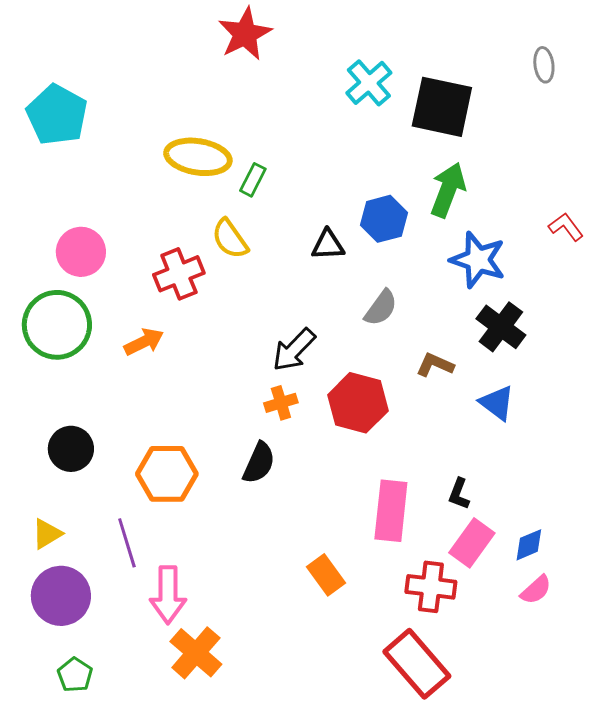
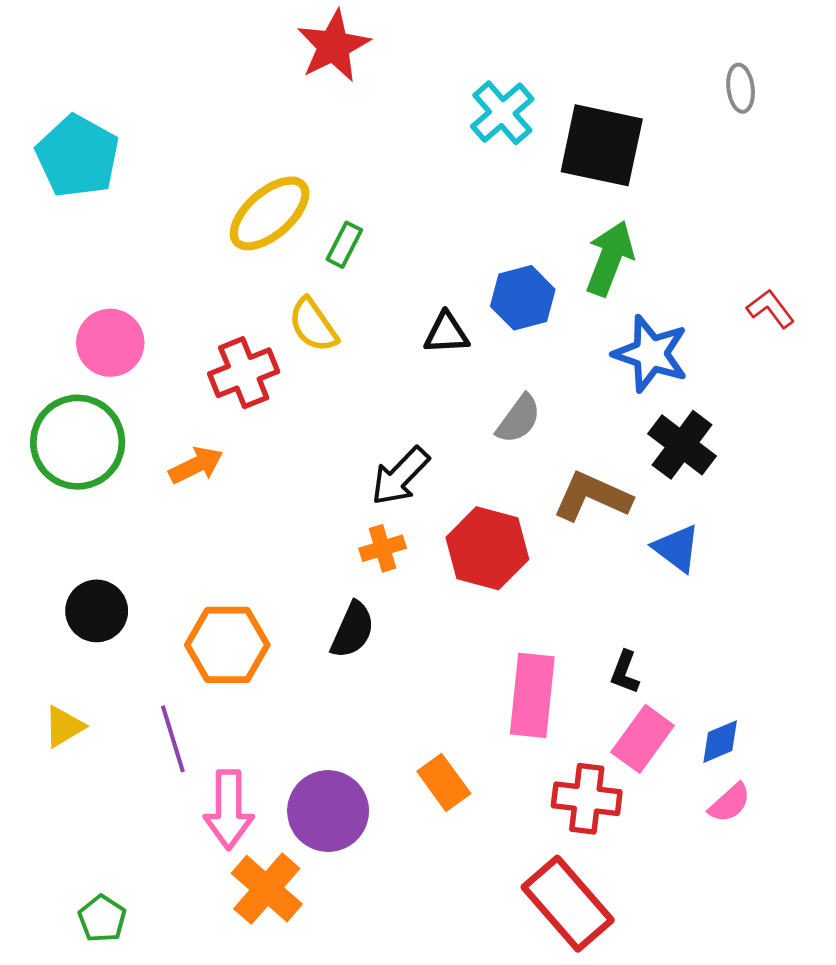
yellow ellipse: (198, 157) -> (270, 213), turned -50
brown L-shape: (435, 365) -> (592, 497), size x1.5
purple circle: (61, 596) -> (328, 811), moved

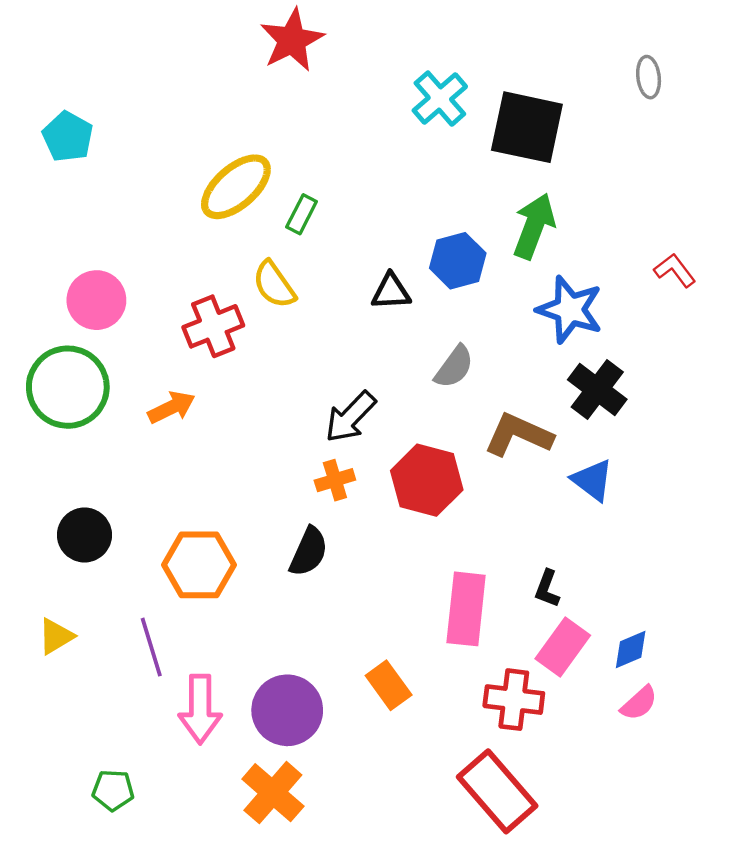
cyan pentagon: (78, 156) -> (68, 137), size x0.7
orange cross: (267, 889) -> (273, 793), moved
green pentagon: (102, 919) -> (113, 790), moved, turned -30

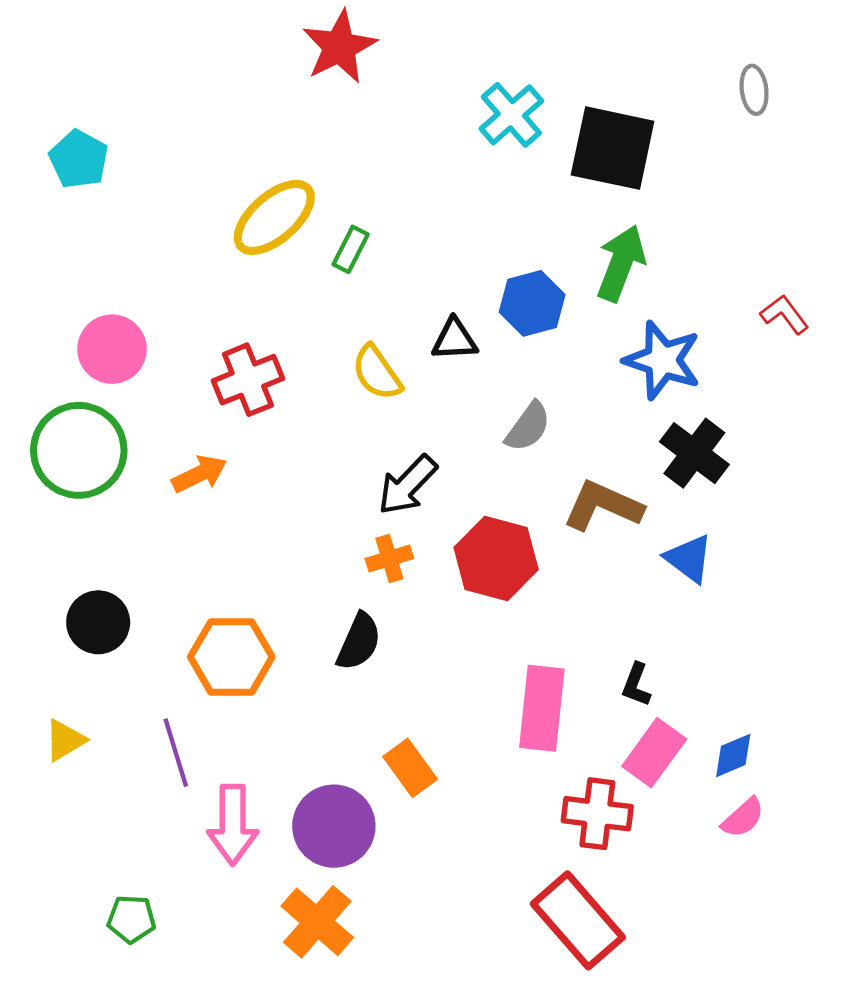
yellow semicircle: (274, 285) -> (377, 373), moved
orange rectangle: (389, 685) -> (410, 768), moved

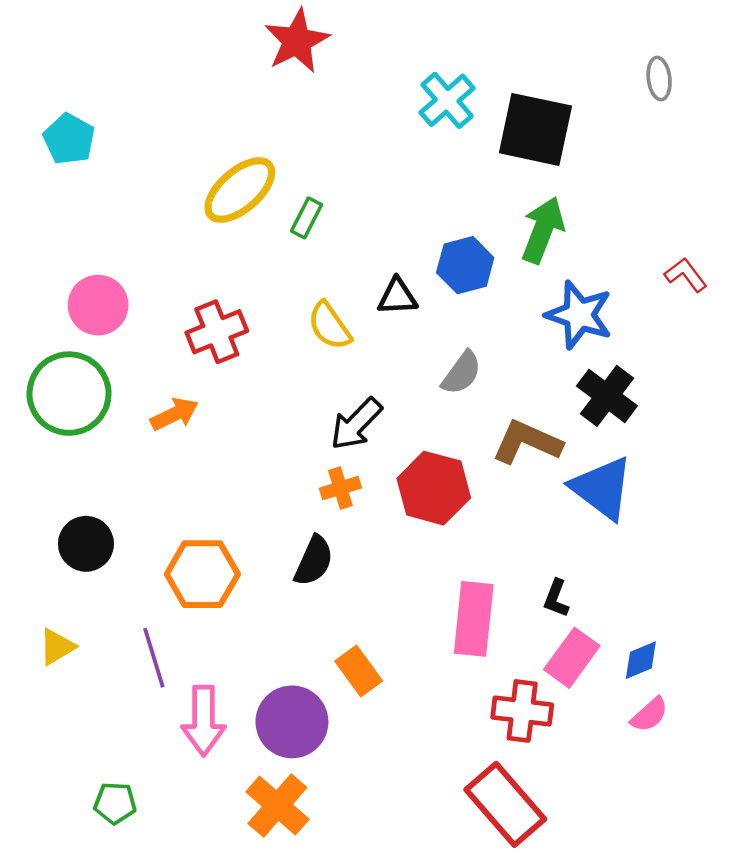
blue triangle: (689, 559) -> (602, 488), size x1.5

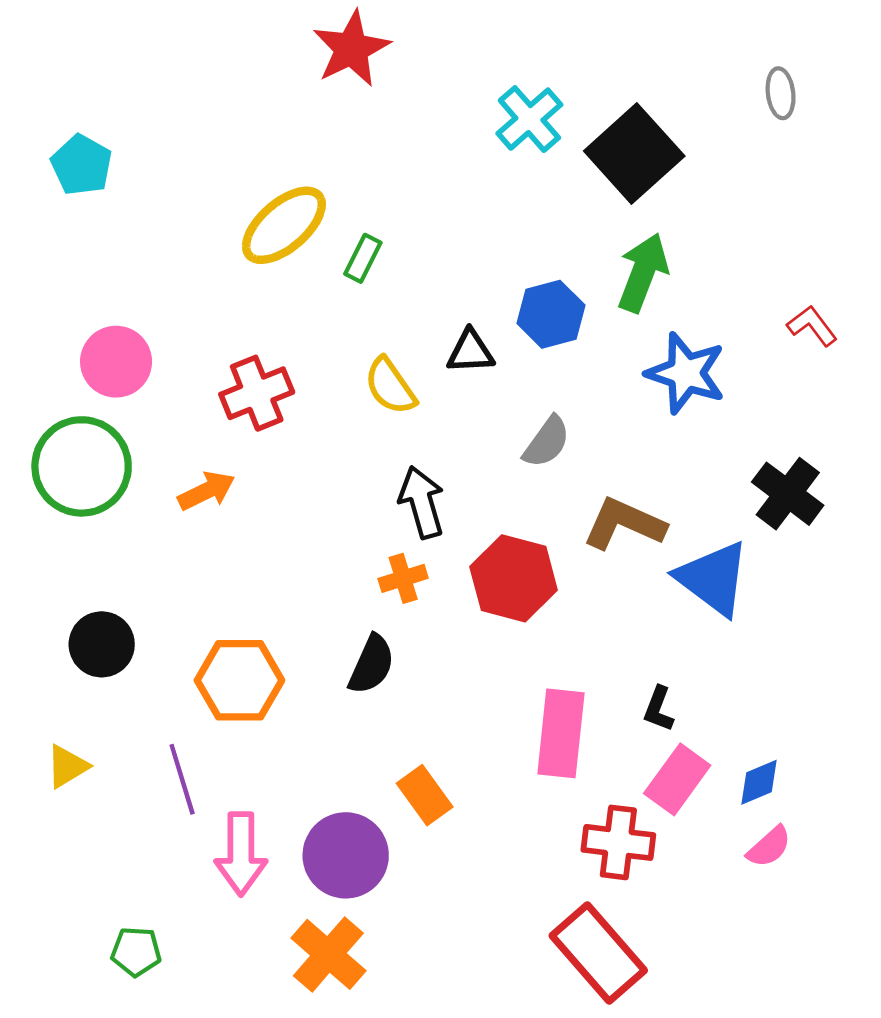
black square: (535, 129) -> (634, 154), turned 36
black cross: (607, 396) -> (788, 494), moved
black arrow: (356, 424) -> (422, 502), turned 120

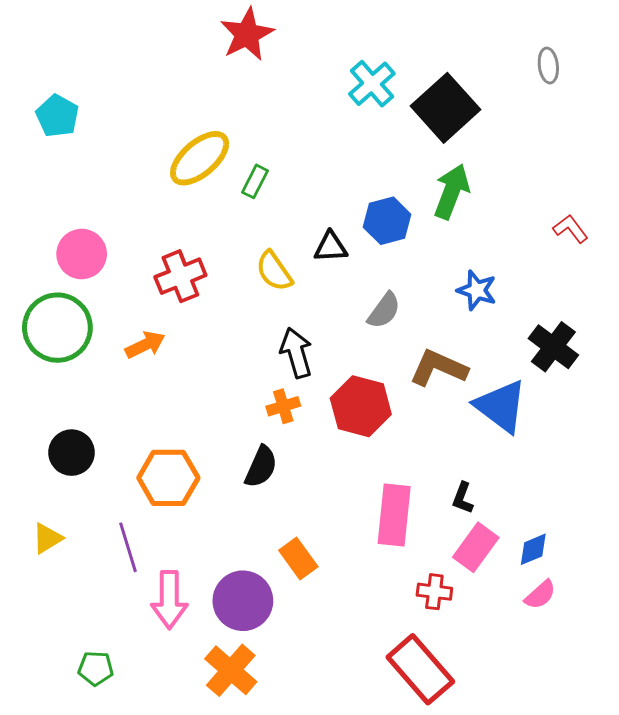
blue star: (686, 373) -> (477, 290), moved, size x0.7
red cross: (618, 842) -> (434, 592), size x0.7

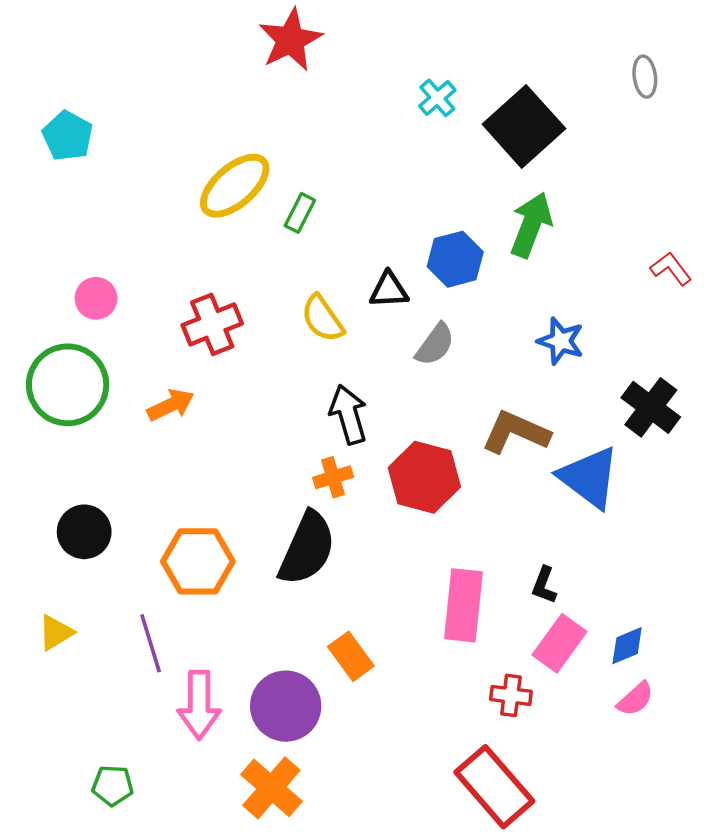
cyan cross: (372, 84) -> (437, 98), size x0.7
pink circle: (82, 254) -> (96, 298), size x0.7
gray semicircle: (384, 310) -> (435, 345), moved
black semicircle: (261, 467) -> (307, 548), size x1.5

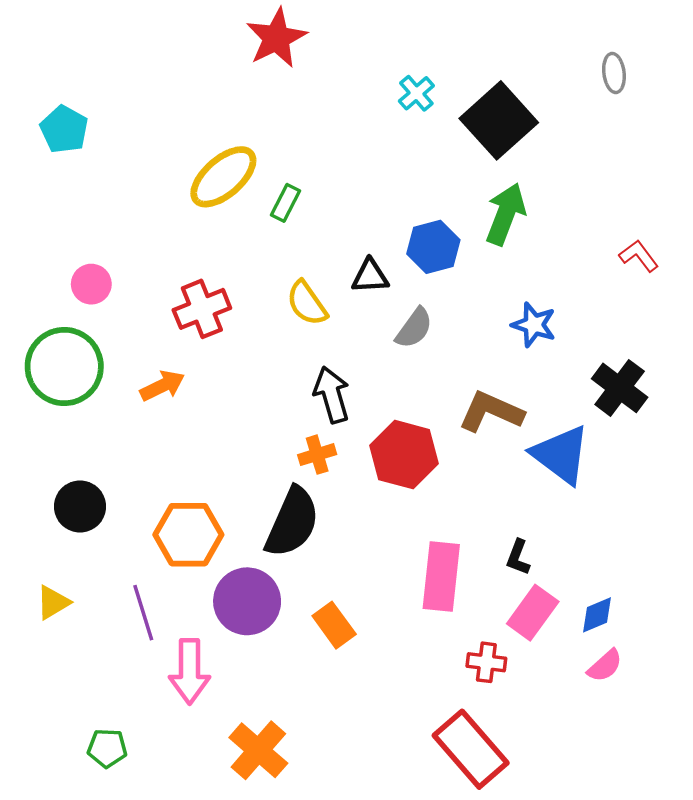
purple circle: (286, 706) -> (247, 601), moved

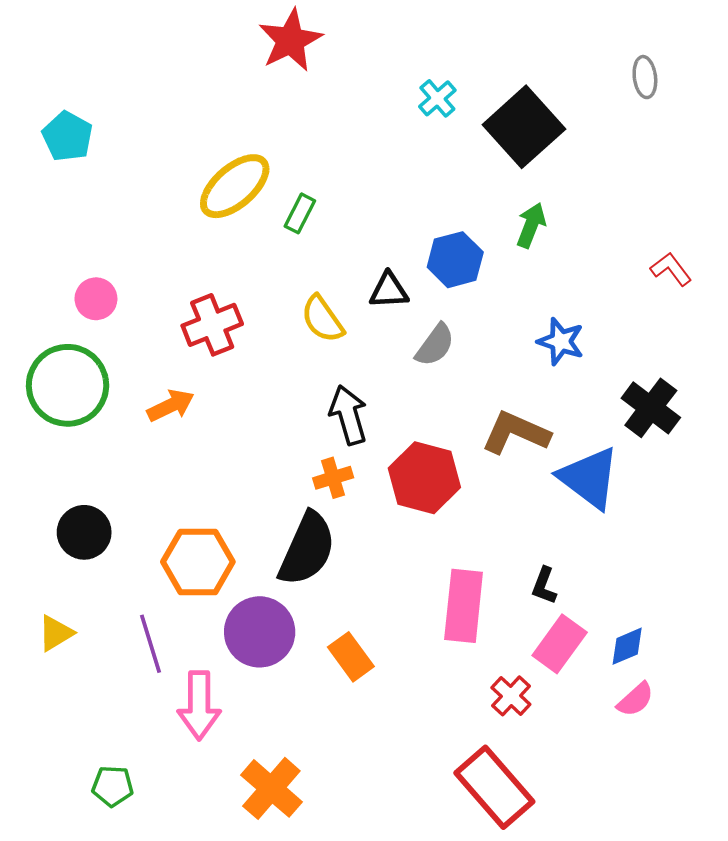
green arrow: (506, 214) -> (531, 225), size x0.7
red cross: (486, 662) -> (511, 696), turned 36

